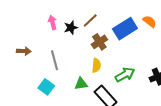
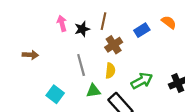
brown line: (90, 20) -> (104, 21), turned -35
blue rectangle: (125, 29) -> (142, 30), size x0.6
gray line: (54, 60) -> (81, 65), moved

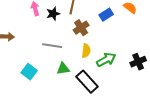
gray line: (81, 65) -> (52, 46), turned -66
yellow semicircle: (110, 71) -> (86, 51), moved

